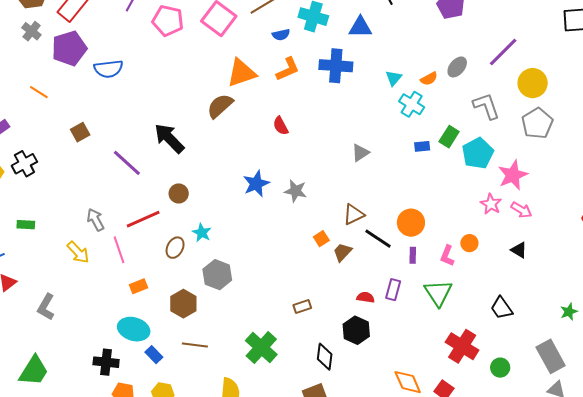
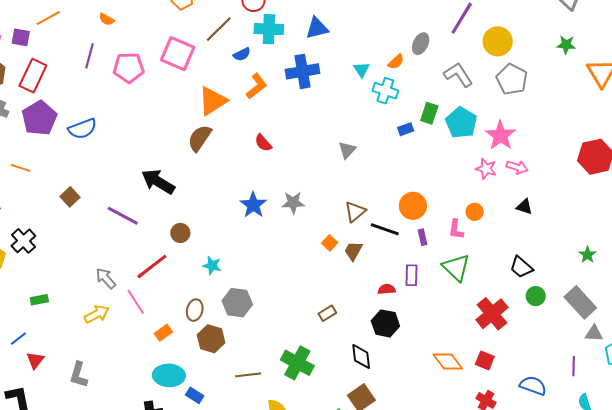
brown ellipse: (175, 248) -> (195, 310), moved
yellow arrow: (78, 252) -> (97, 314), turned -60
brown line: (195, 345) -> (248, 375), moved
red cross: (462, 346) -> (492, 314), turned 32
green circle: (500, 368) -> (536, 296), moved

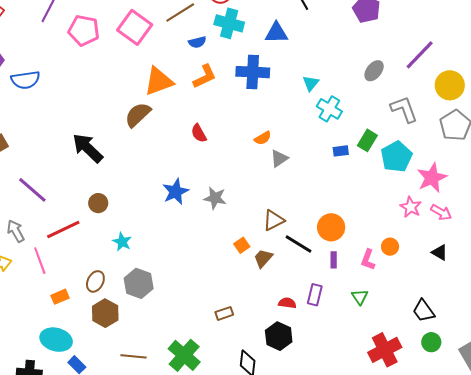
orange semicircle: (396, 62) -> (263, 138), moved
purple line: (123, 216) -> (32, 190), moved
green triangle: (456, 268) -> (360, 297), size x0.6

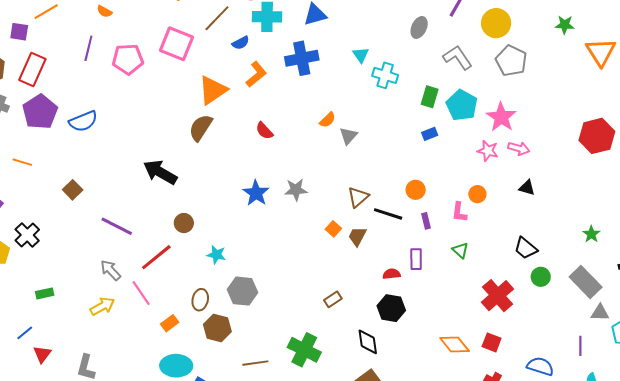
blue rectangle: (341, 151) -> (430, 134), moved
orange circle: (331, 227) -> (416, 190), size x0.7

